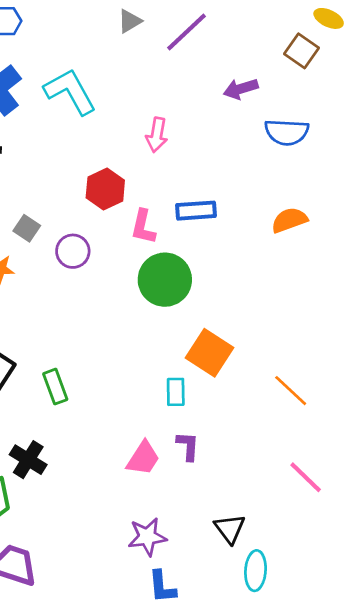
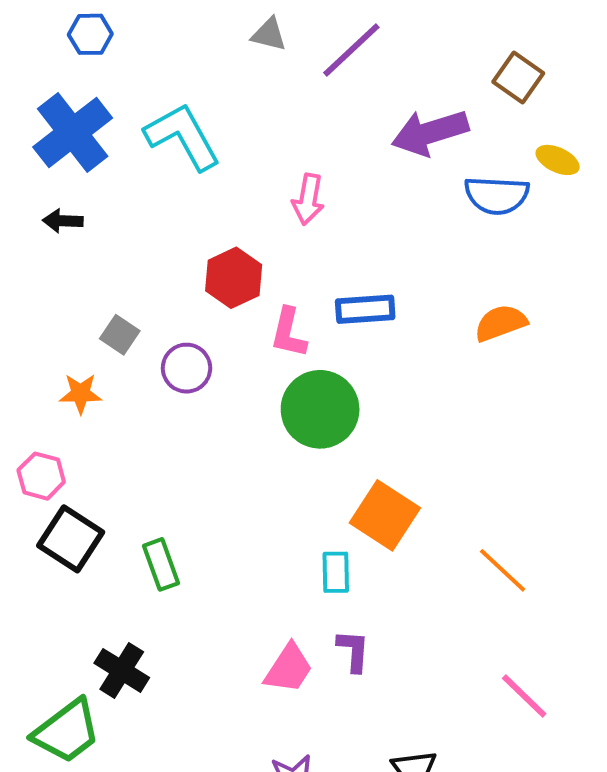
yellow ellipse: (329, 18) -> (558, 160), moved
gray triangle: (130, 21) -> (269, 34), turned 45
purple arrow: (241, 89) -> (430, 132), size x1.5

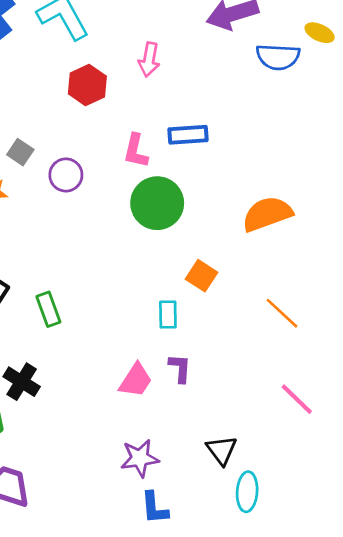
red hexagon: (234, 278) -> (87, 85), moved
orange semicircle: (501, 323) -> (267, 214), moved, size x1.4
orange square: (385, 515) -> (201, 276), size x0.7

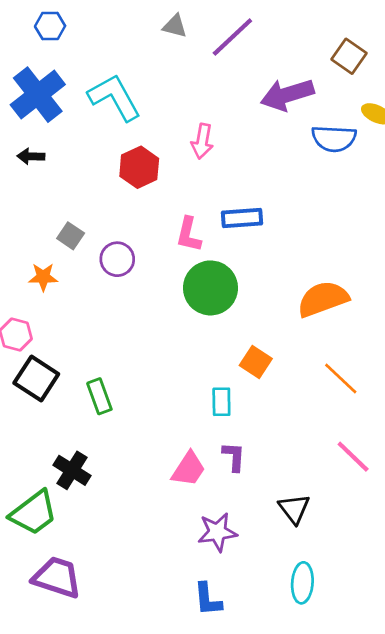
orange line: (282, 313) -> (341, 378), moved
pink line: (297, 399) -> (353, 457), moved
black triangle: (222, 450) -> (294, 509), moved
purple star: (140, 458) -> (217, 532), moved

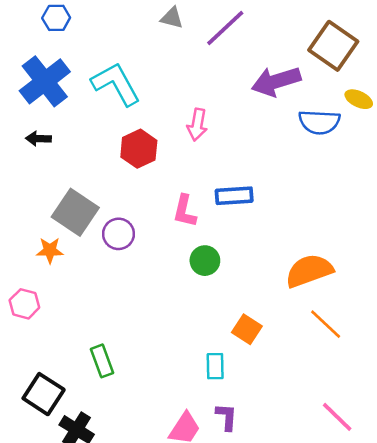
brown square: (349, 56) -> (333, 46), size x1.5
gray square: (71, 236) -> (75, 212), size x1.8
green circle: (210, 288) -> (205, 261), size x0.6
black square: (36, 378) -> (44, 394), moved
orange line: (341, 378) -> (326, 324), moved

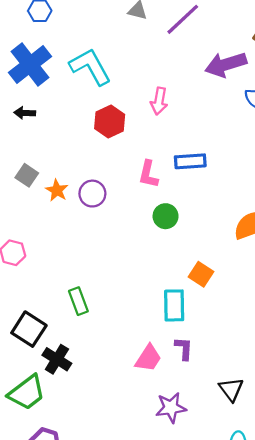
gray square: (75, 212) -> (27, 175), moved, size x0.6
orange star: (50, 250) -> (57, 190), moved, turned 30
cyan rectangle: (215, 366) -> (174, 305), size x1.4

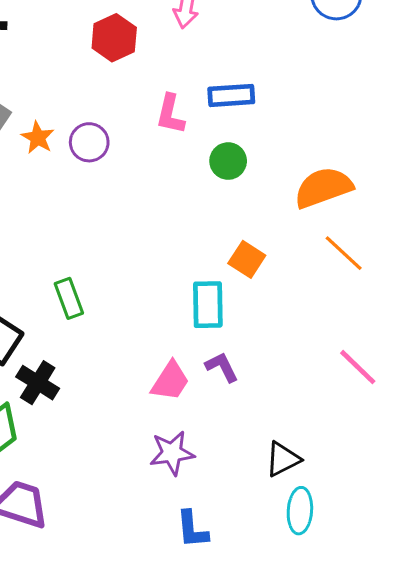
green circle: (166, 216) -> (228, 161), moved
purple L-shape: (184, 348) -> (222, 367), turned -30
black triangle: (231, 389) -> (283, 459), moved, turned 40
purple star: (171, 408) -> (172, 453), moved

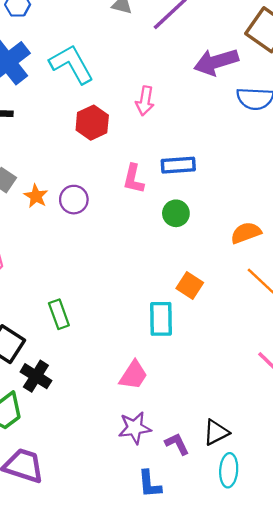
orange semicircle: (323, 188) -> (246, 233), size x0.7
purple L-shape: (222, 367) -> (177, 444), moved

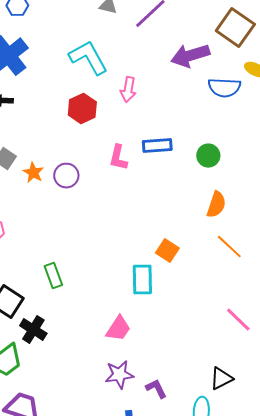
cyan L-shape: (72, 64) -> (88, 58), moved
green circle: (176, 213) -> (208, 156), moved
orange semicircle: (246, 233) -> (216, 205), turned 128
black triangle: (216, 432) -> (221, 379), moved

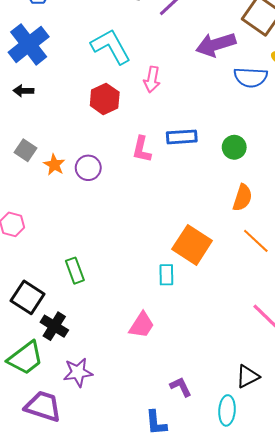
orange square: (167, 251) -> (192, 245), size x1.6
cyan rectangle: (142, 280) -> (166, 275), size x0.7
purple star: (119, 375) -> (78, 372), moved

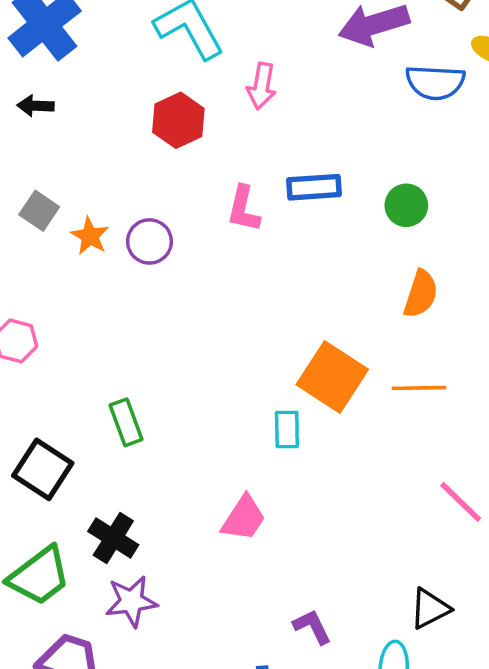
orange line: (256, 241) -> (419, 388), moved, turned -44
black cross: (54, 326) -> (113, 538), moved

